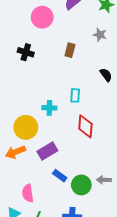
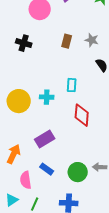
gray star: (100, 35) -> (92, 40), moved
yellow circle: (26, 127) -> (19, 101), moved
orange arrow: (15, 152) -> (14, 154), moved, turned 138
blue rectangle: (60, 176) -> (47, 169), moved

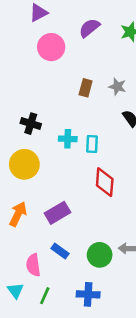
black cross: (24, 43) -> (31, 124), moved
cyan cross: (47, 97) -> (68, 139), moved
orange arrow: (14, 154) -> (18, 214), moved
cyan triangle: (12, 200) -> (15, 291), turned -32

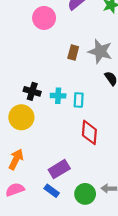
gray star: (117, 87) -> (100, 51), size x1.6
black cross: (31, 124) -> (32, 91), moved
purple rectangle: (58, 213) -> (59, 169), moved
pink semicircle: (33, 265) -> (15, 190), moved, turned 78

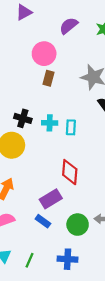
pink circle: (44, 18) -> (44, 54), moved
brown rectangle: (73, 52) -> (49, 78), moved
red diamond: (89, 132) -> (70, 172), moved

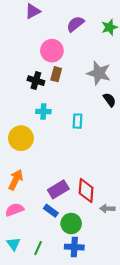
black cross: (23, 118) -> (36, 81), moved
cyan cross: (50, 123) -> (43, 112), moved
red diamond: (70, 172) -> (86, 190), moved
green circle: (78, 225) -> (71, 224), moved

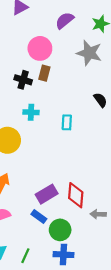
gray star: (99, 73) -> (89, 53), moved

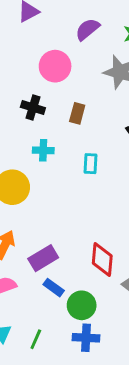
brown rectangle: (44, 73) -> (77, 113), moved
purple rectangle: (47, 194) -> (43, 258), moved

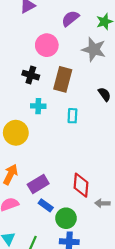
brown rectangle: (77, 113) -> (63, 79), size x1.6

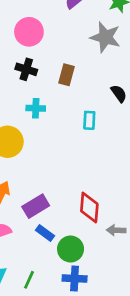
pink circle: (47, 45) -> (29, 32), moved
brown rectangle: (63, 79) -> (67, 75), size x0.7
cyan rectangle: (72, 116) -> (89, 120), moved

